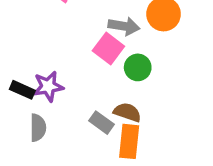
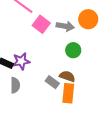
pink square: (108, 49) -> (41, 24), moved

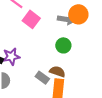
gray arrow: (65, 26) -> (66, 19), moved

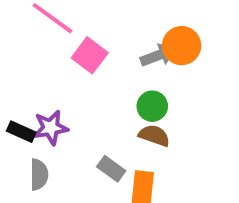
gray arrow: (66, 19) -> (158, 55), turned -30
brown semicircle: (57, 72) -> (154, 135), moved

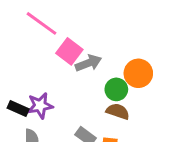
orange circle: (182, 46) -> (138, 73), moved
gray arrow: (158, 55) -> (88, 63), moved

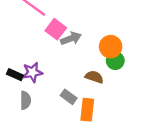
green circle: (116, 89) -> (115, 61), moved

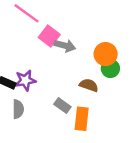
gray arrow: (71, 38) -> (65, 46), turned 36

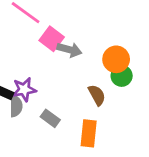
brown semicircle: (89, 85) -> (97, 95), turned 42
gray rectangle: (62, 106) -> (50, 118), moved
gray semicircle: (18, 109) -> (16, 106), moved

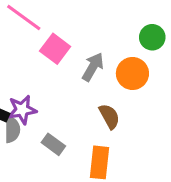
gray arrow: (69, 50) -> (93, 67), moved, turned -75
green circle: (122, 76) -> (152, 37), moved

